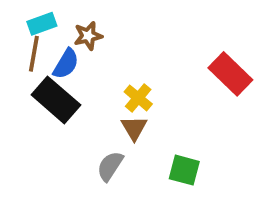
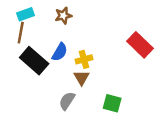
brown star: (88, 36) -> (63, 16), moved
blue semicircle: (66, 64) -> (60, 52), moved
yellow cross: (138, 98) -> (84, 59), turned 35

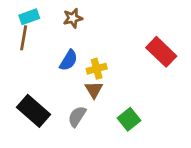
black rectangle: (34, 61) -> (33, 111), moved
green square: (112, 103) -> (129, 119), turned 36

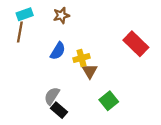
brown triangle: (94, 90) -> (90, 71), moved
black rectangle: (33, 111) -> (59, 110), moved, size x0.6
gray semicircle: (77, 116) -> (52, 96), moved

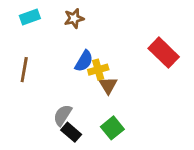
brown line: (20, 32) -> (24, 70), moved
blue semicircle: (58, 51) -> (84, 61), moved
green square: (109, 101) -> (112, 128), moved

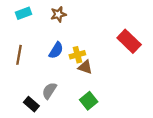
blue semicircle: (84, 61) -> (56, 50), moved
brown triangle: (108, 85) -> (85, 67), turned -40
black rectangle: (71, 132) -> (31, 104), moved

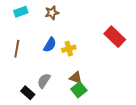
brown triangle: (85, 67) -> (76, 78), moved

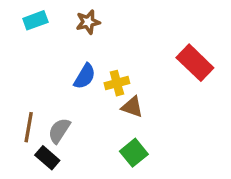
brown line: (17, 49) -> (29, 127), moved
brown triangle: (76, 78) -> (132, 107), moved
gray semicircle: (44, 81) -> (59, 131), moved

